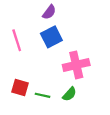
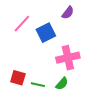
purple semicircle: (49, 12) -> (68, 13), moved
pink line: (17, 40) -> (22, 24), moved, turned 60

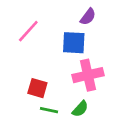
blue square: (46, 33) -> (74, 43), moved, turned 30
red square: (18, 78) -> (37, 88), moved

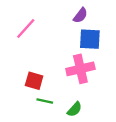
blue square: (74, 43) -> (90, 39), moved
green semicircle: (80, 109) -> (75, 109), moved

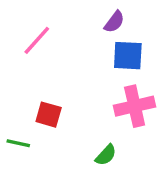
pink cross: (80, 69) -> (135, 106), moved
green line: (45, 101) -> (18, 143), moved

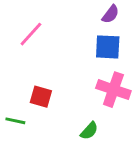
purple semicircle: (114, 22) -> (111, 14), moved
pink cross: (135, 106) -> (113, 90), turned 32

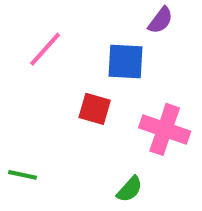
blue square: (108, 47) -> (125, 61), moved
red square: (41, 97) -> (95, 109), moved

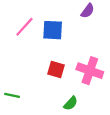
blue square: (125, 61) -> (53, 30), moved
red square: (95, 109) -> (56, 69), moved

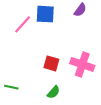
blue square: (53, 30) -> (45, 14), moved
green semicircle: (71, 103) -> (53, 92), moved

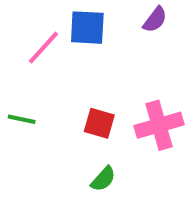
pink cross: (82, 64) -> (159, 125), turned -35
green line: (11, 87) -> (22, 119), moved

